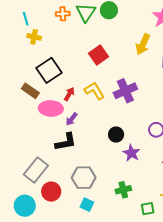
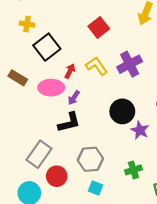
yellow cross: (34, 37) -> (27, 24), moved
brown rectangle: (30, 91) -> (18, 78), moved
black circle: (116, 135) -> (122, 111), size x1.5

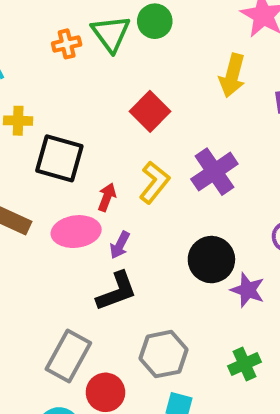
black square: (47, 47) -> (59, 158), turned -30
yellow L-shape: (97, 66) -> (154, 182), turned 80

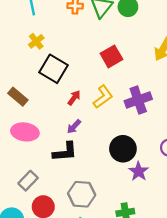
yellow cross: (18, 121) -> (36, 41), turned 35
pink ellipse: (76, 232) -> (25, 132), moved
gray rectangle: (68, 356) -> (28, 181), size x0.7

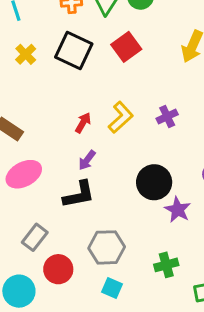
red square: (111, 56) -> (126, 47), moved
black square: (54, 69) -> (74, 51), moved
purple cross: (138, 100) -> (167, 116), size x0.6
pink ellipse: (25, 132) -> (24, 174), turned -30

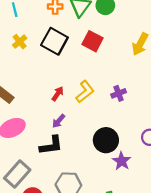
red square: (126, 47) -> (92, 41), turned -30
gray rectangle: (35, 237) -> (17, 174), size x1.4

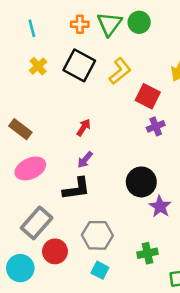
red square: (92, 41) -> (148, 96), moved
yellow L-shape: (85, 92) -> (120, 71), moved

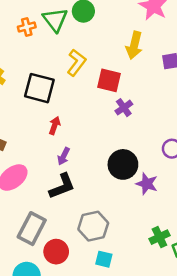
black square: (79, 65) -> (39, 88), moved
green cross: (147, 253) -> (159, 237), moved

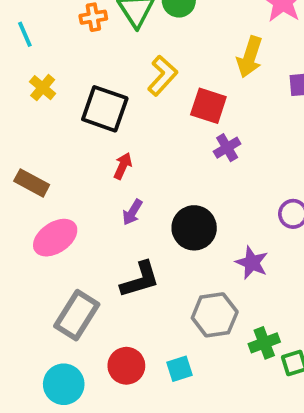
black circle: (123, 164) -> (194, 228), moved
black L-shape: (62, 186) -> (140, 280), moved
gray hexagon: (93, 226) -> (215, 315), moved
red circle: (56, 252) -> (126, 366), moved
cyan square: (104, 259) -> (180, 369), turned -36

